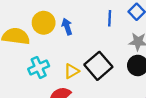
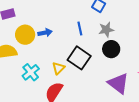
blue line: (110, 18) -> (80, 29), moved
blue arrow: (67, 27) -> (45, 33), turned 112

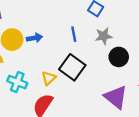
black circle: (111, 49) -> (119, 57), moved
cyan cross: (31, 72) -> (17, 82), turned -30

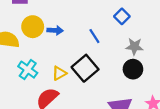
blue line: (74, 34) -> (94, 36), turned -35
gray star: (104, 36) -> (134, 46), moved

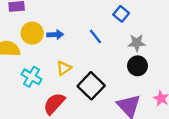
black square: (85, 68) -> (91, 86), moved
yellow triangle: (59, 73) -> (64, 68), moved

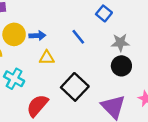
yellow triangle: (64, 68) -> (47, 58), moved, turned 35

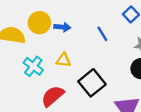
yellow triangle: (47, 58) -> (63, 60), moved

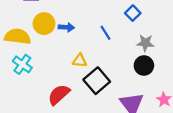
yellow triangle: (63, 60) -> (80, 61), moved
cyan cross: (33, 66) -> (22, 64), moved

